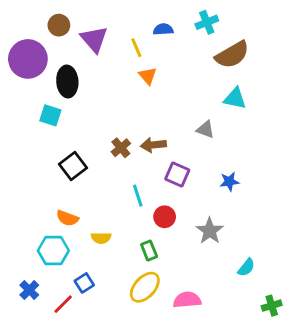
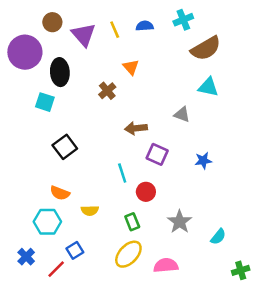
yellow line: (136, 48) -> (115, 30), moved
brown cross: (121, 148) -> (107, 91), moved
gray star: (210, 231) -> (180, 222), moved

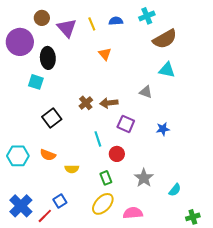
brown cross: (107, 91) -> (86, 103), moved
cyan hexagon: (47, 222) -> (18, 156), moved
blue cross: (26, 257) -> (21, 206), size x1.6

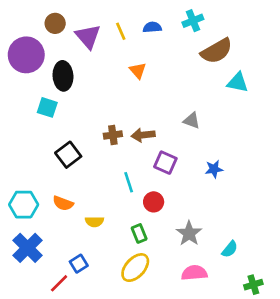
cyan triangle: (167, 70) -> (238, 82), moved
brown cross: (86, 103) -> (113, 135), turned 32
blue cross: (21, 206) -> (28, 248), moved
pink semicircle: (133, 213) -> (194, 273), moved

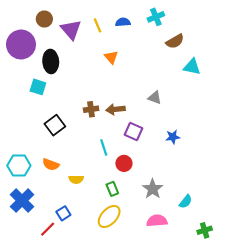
brown semicircle: (217, 51) -> (175, 41), size x0.7

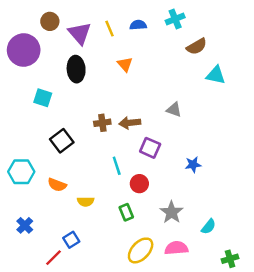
black ellipse: (51, 61) -> (76, 69), moved
blue star: (173, 137) -> (193, 165), moved
cyan hexagon: (19, 166) -> (21, 172), moved
blue cross: (22, 201) -> (25, 225), size x0.6
yellow ellipse: (109, 216) -> (141, 250), moved

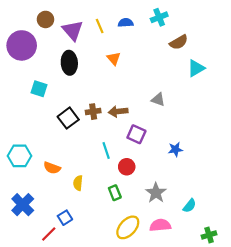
cyan triangle: (216, 75) -> (196, 68), turned -42
black square: (62, 141) -> (68, 118), moved
yellow semicircle: (86, 202) -> (78, 183), turned 96
blue cross: (25, 225) -> (23, 205), size x1.5

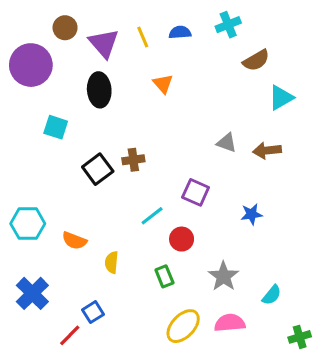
brown arrow: (118, 112) -> (267, 150), moved
cyan line: (106, 151) -> (152, 216), turned 70

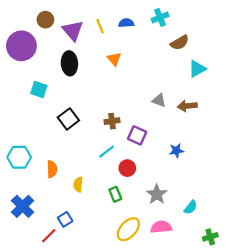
brown cross: (133, 160) -> (112, 121), moved
orange semicircle: (74, 241) -> (52, 169), turned -112

